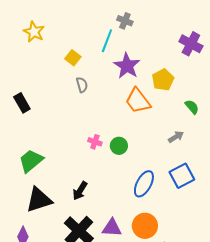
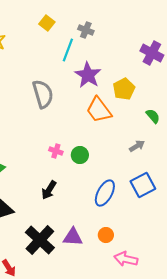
yellow square: (73, 58) -> (47, 23), moved
gray semicircle: (82, 85) -> (43, 94), size x1.8
black arrow: (80, 191) -> (49, 190), moved
orange circle: (145, 226) -> (106, 235), size x0.6

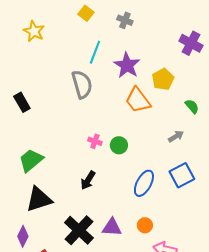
cyan line: (68, 50) -> (95, 52), moved

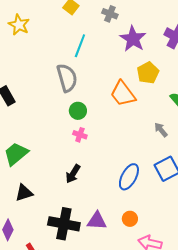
purple star: (127, 65) -> (133, 39), moved
gray arrow: (176, 136) -> (161, 130), turned -98
green circle: (119, 145) -> (78, 111), moved
black triangle: (39, 199) -> (24, 193), size x0.7
black cross: (79, 230) -> (64, 224), turned -32

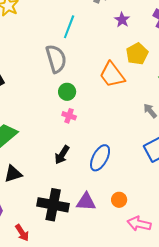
purple star: (133, 39) -> (122, 20), size x0.6
blue ellipse: (129, 177) -> (100, 158), moved

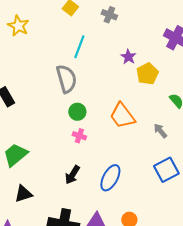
purple star: (122, 20) -> (128, 57), moved
orange trapezoid: (112, 75) -> (122, 116), moved

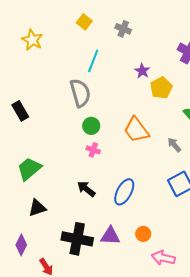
black arrow: (72, 175) -> (86, 189), turned 96

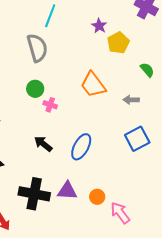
green circle: (91, 126) -> (35, 89), moved
gray arrow: (174, 145) -> (131, 100), turned -49
orange circle: (143, 234) -> (97, 197), moved
pink arrow: (163, 258) -> (120, 213), turned 40

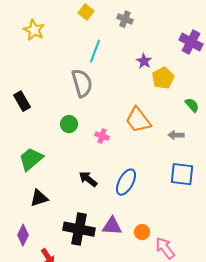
green circle: (35, 89) -> (69, 124), moved
pink cross: (50, 105) -> (102, 136), moved
blue square: (137, 139) -> (182, 174), turned 35

